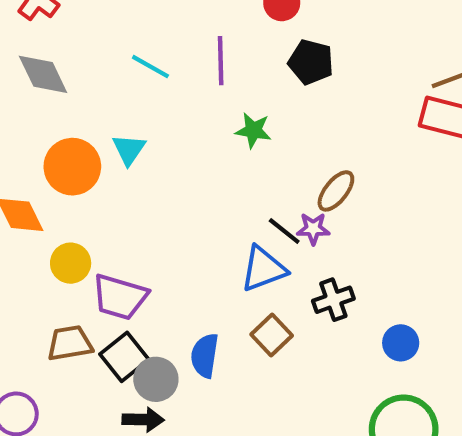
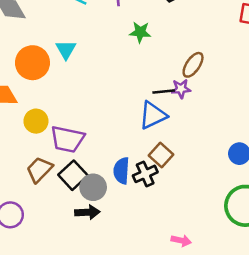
black line: (284, 231) -> (164, 91), turned -40
black cross: (333, 300) -> (145, 174), moved
brown trapezoid: (70, 343) -> (39, 170), turned -32

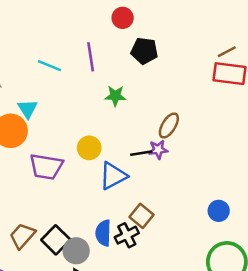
cyan triangle: (66, 50) -> (28, 109), moved
blue triangle: (153, 115) -> (113, 176), moved
yellow circle: (36, 121) -> (89, 148), moved
purple trapezoid: (67, 139) -> (46, 167), moved

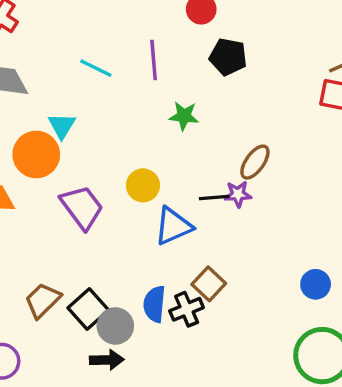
purple trapezoid: (46, 167) -> (82, 207), turned -140

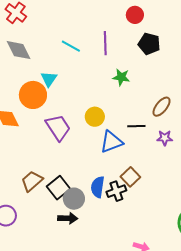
purple star: (238, 194) -> (165, 138), moved

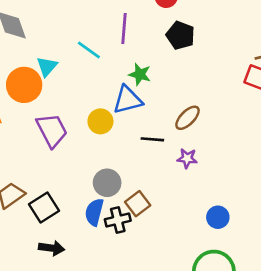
cyan line: (71, 46) -> (89, 50), moved
blue triangle: (111, 142) -> (128, 100), moved
gray circle: (74, 199) -> (107, 183), moved

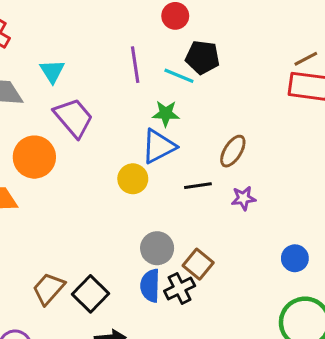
cyan line: (89, 50) -> (179, 76), moved
cyan triangle: (47, 66) -> (52, 71), moved
purple trapezoid: (52, 130) -> (74, 118), moved

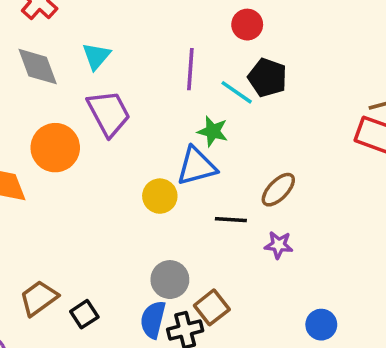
black square: (91, 294) -> (84, 314), size x0.7

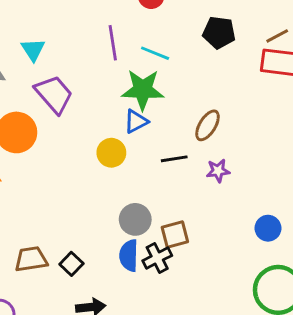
black pentagon: (267, 78) -> (219, 33), moved
green star: (213, 131) -> (143, 90), size x1.6
blue triangle: (197, 166) -> (136, 121), size x0.7
brown trapezoid: (39, 298) -> (31, 259), turned 40
brown square: (212, 307) -> (175, 235), turned 36

